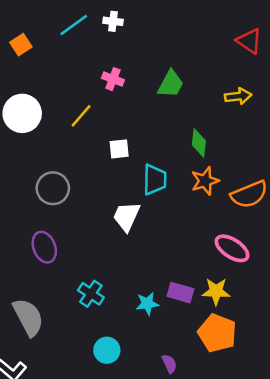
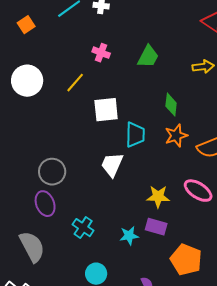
white square: (119, 149) -> (106, 110), size x1.5
gray circle: (53, 188) -> (52, 172), moved
purple ellipse: (44, 247) -> (45, 204), moved
yellow star: (216, 291) -> (158, 197), moved

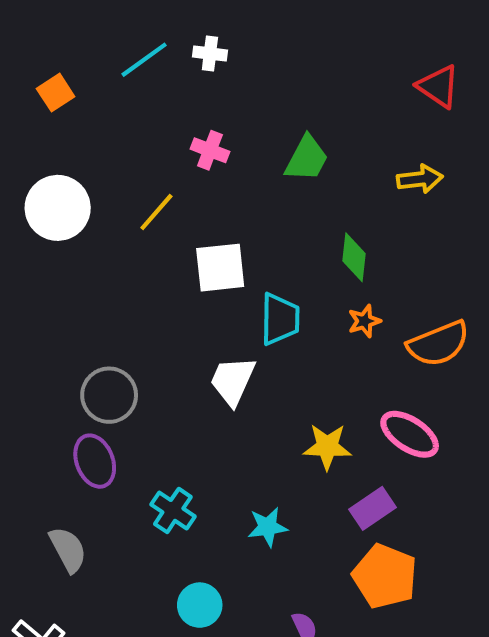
orange star: (176, 136) -> (364, 321), size x0.7
purple rectangle: (156, 227) -> (373, 508), moved, turned -50
gray semicircle: (32, 247) -> (68, 550), size x0.7

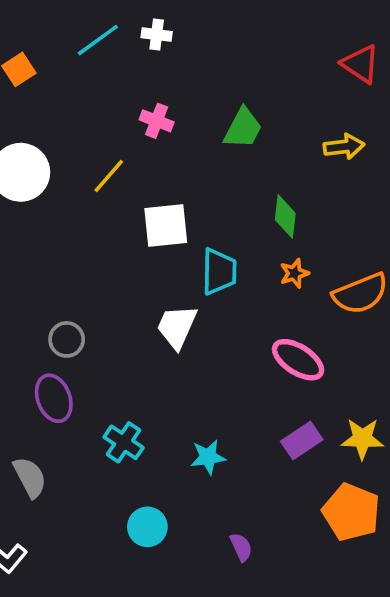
gray circle: (109, 395) -> (67, 339), size x0.7
pink ellipse: (410, 434) -> (298, 360), moved
yellow star: (327, 447) -> (362, 439), moved
orange pentagon: (385, 576) -> (351, 512), moved

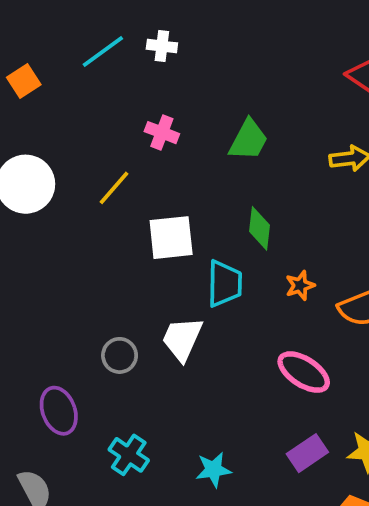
green diamond: (285, 216) -> (260, 228), moved
gray circle: (67, 339) -> (120, 355), moved

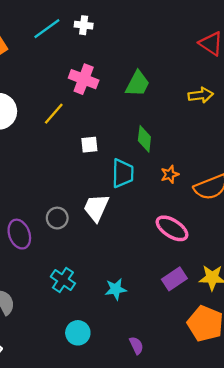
pink cross: (162, 133) -> (84, 79), size x1.4
white square: (171, 238) -> (89, 145), size x0.6
purple ellipse: (59, 411) -> (19, 234), moved

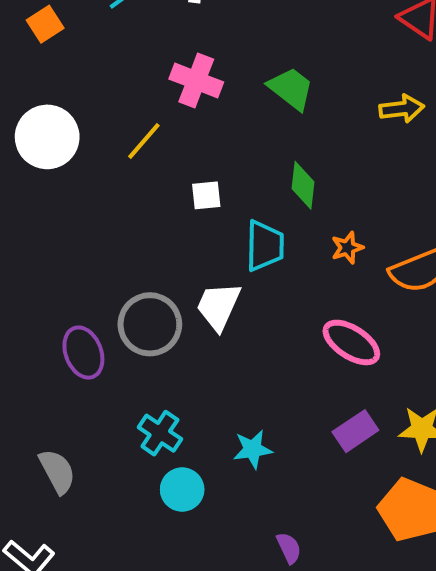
green trapezoid: (138, 84) -> (291, 89), turned -80
gray circle: (57, 218) -> (150, 324), size x1.6
cyan circle: (78, 333) -> (182, 490), moved

